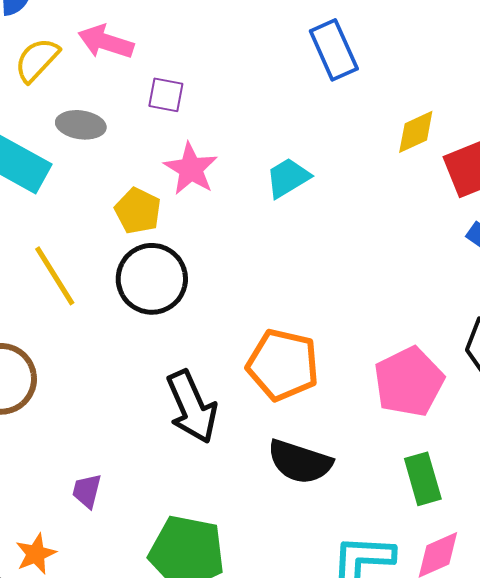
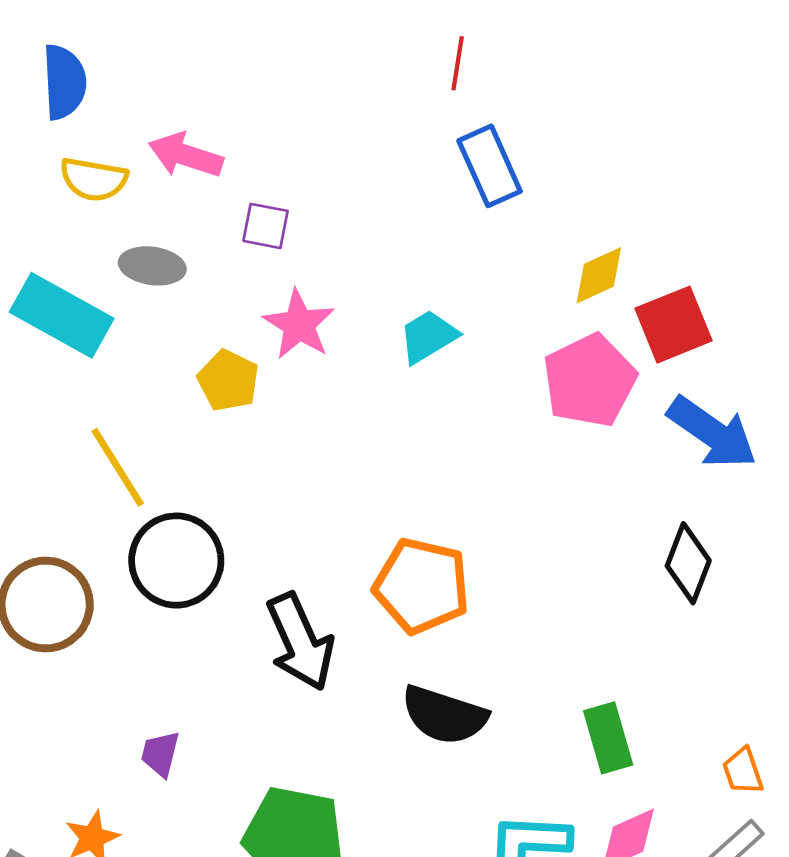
yellow semicircle: (37, 60) -> (94, 179), turned -123
black circle: (152, 279) -> (176, 561), moved
pink pentagon: (409, 382) -> (590, 381), moved

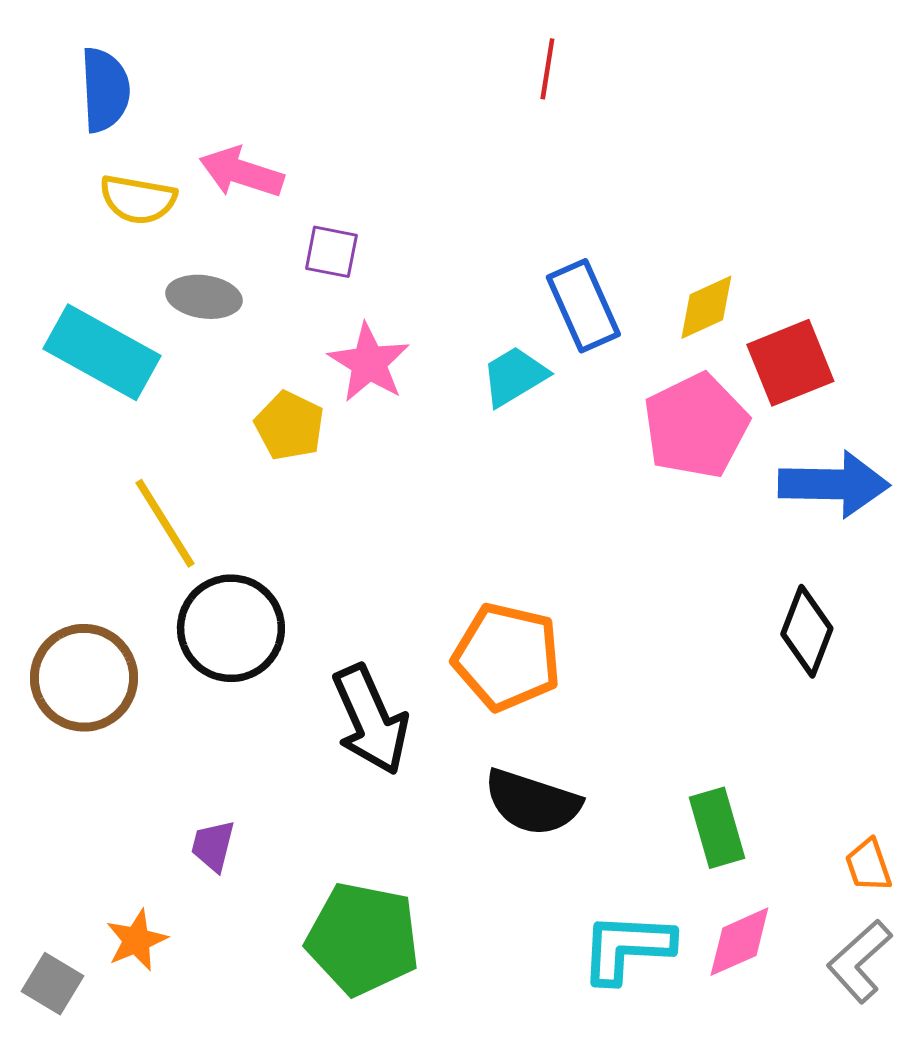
blue rectangle: (490, 166) -> (583, 306), moved
blue arrow: (712, 433) -> (834, 484), turned -34

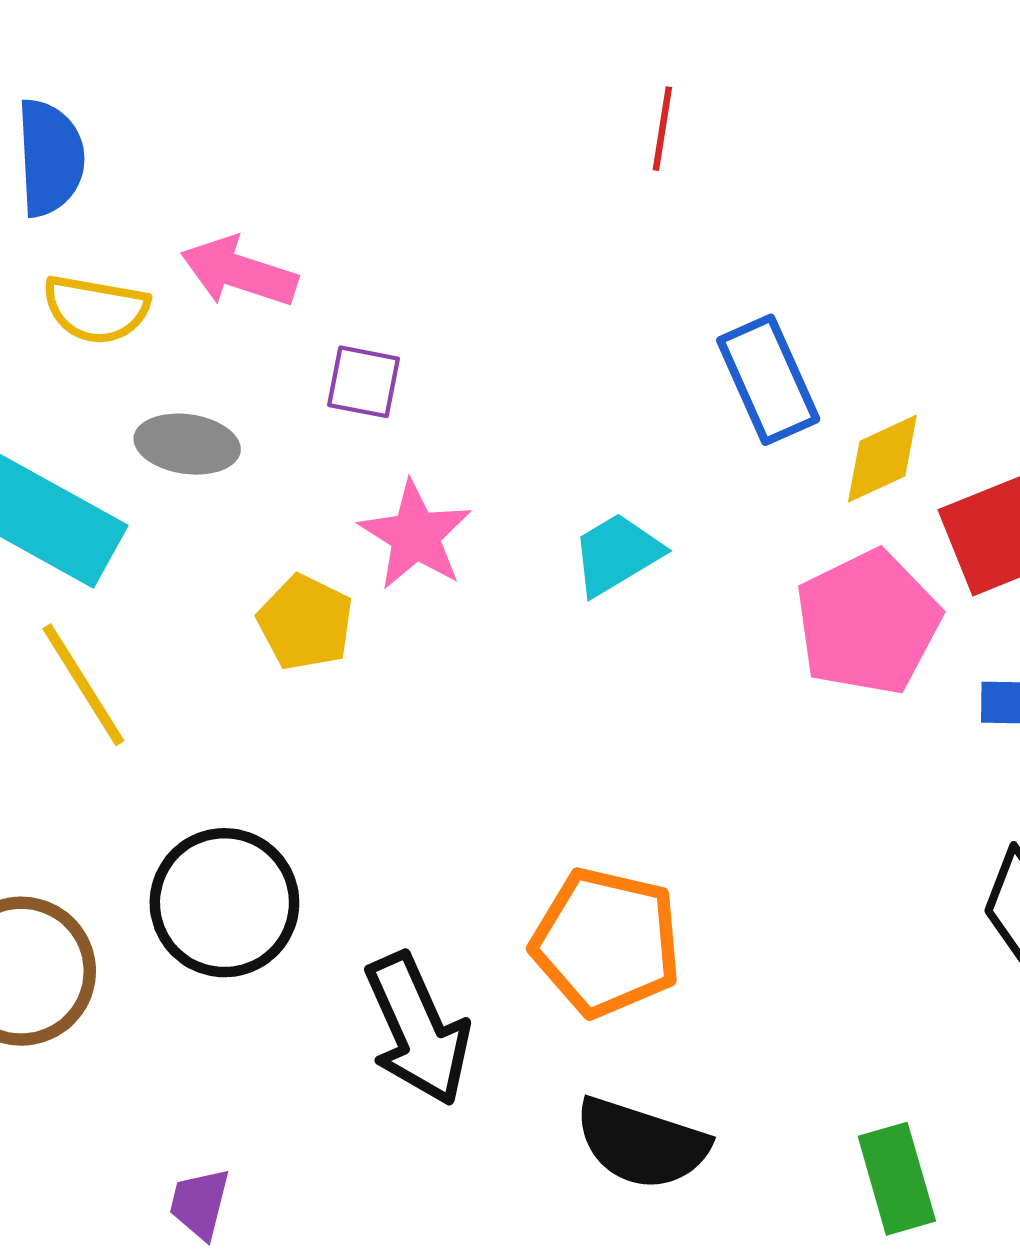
blue rectangle: (583, 306) -> (768, 380), moved
yellow line: (165, 523) -> (83, 685), moved

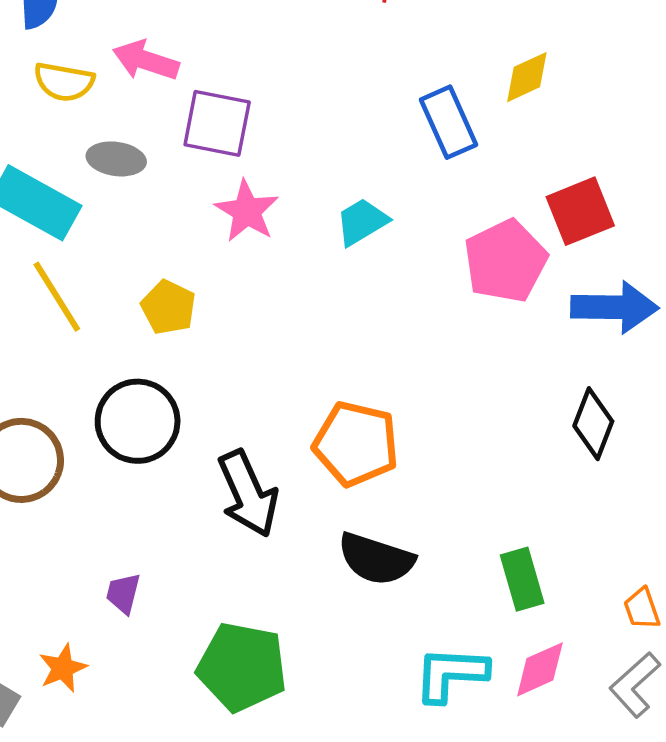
purple square: (364, 382) -> (217, 123), size x1.6
yellow diamond: (882, 459) -> (527, 77), moved
yellow pentagon: (305, 623) -> (168, 307), moved

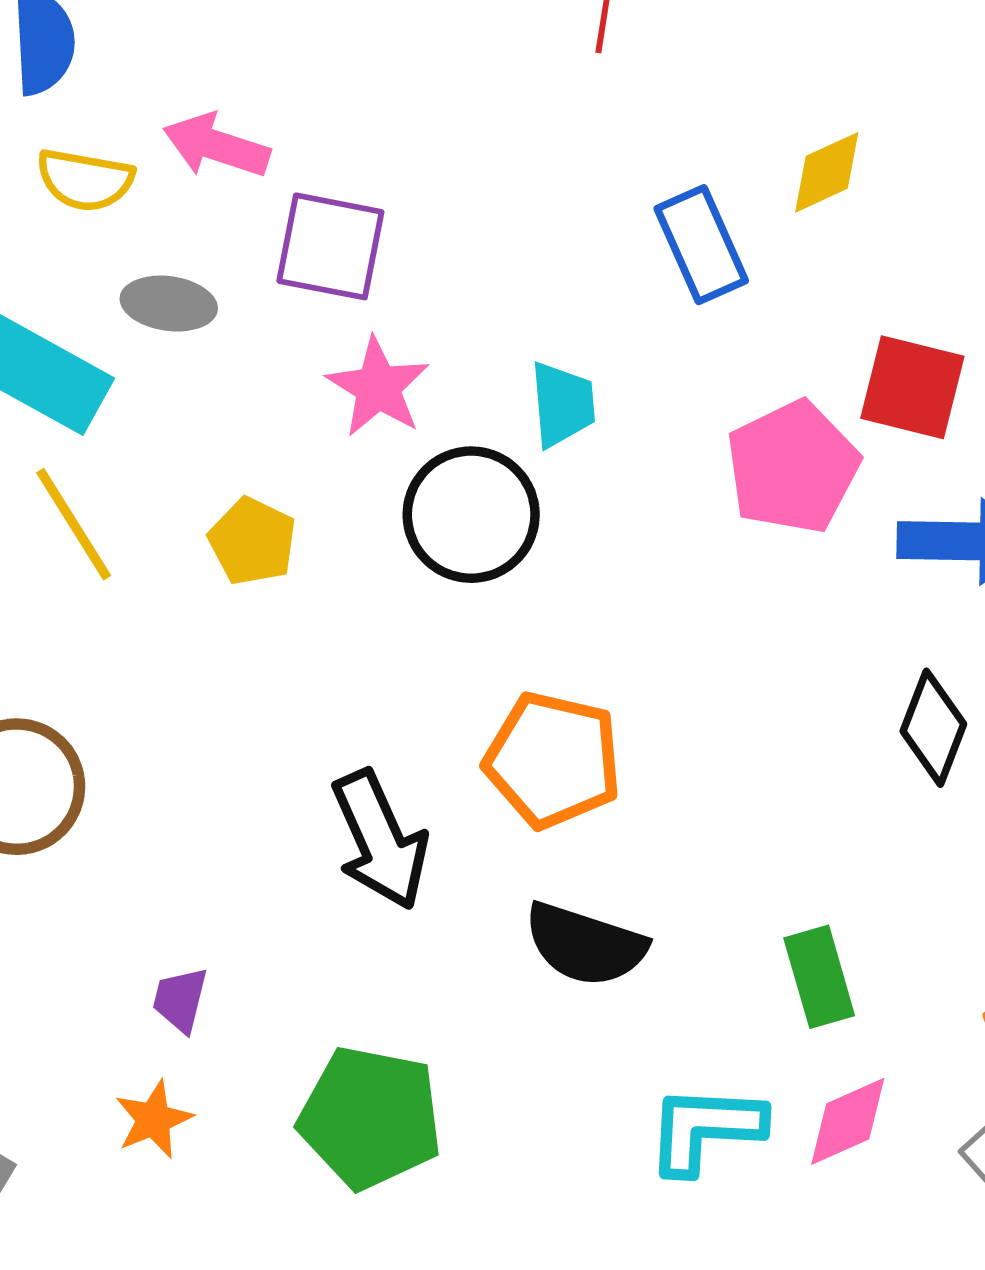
red square: (580, 211) -> (912, 387), turned 36
cyan trapezoid: (362, 222) -> (562, 404), turned 116
black circle: (138, 421) -> (471, 515), moved
orange star: (63, 668) -> (154, 1119), moved

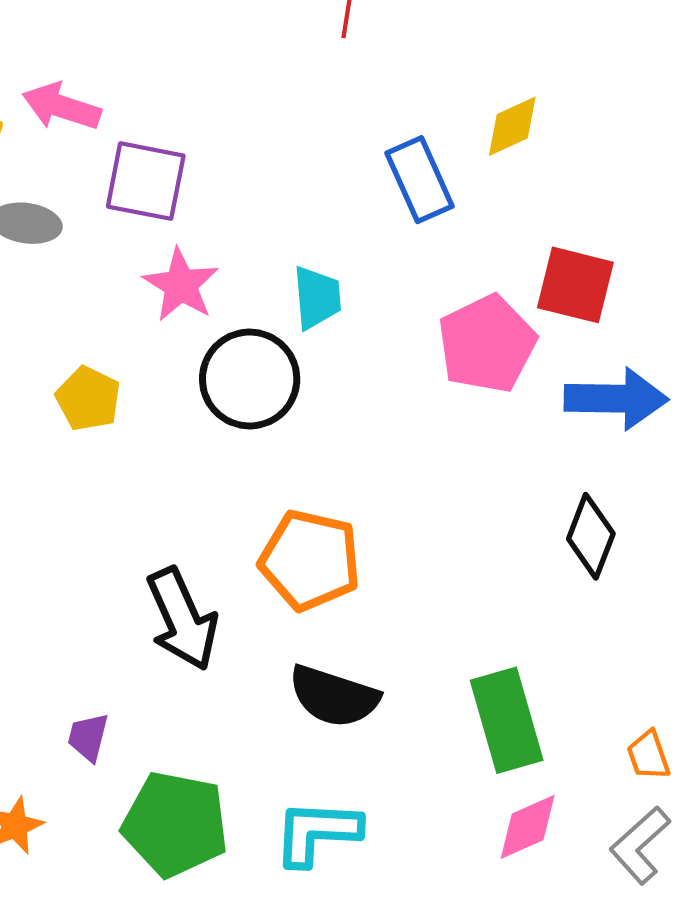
green rectangle: (819, 977) -> (507, 720), size x1.4
purple trapezoid: (180, 1000) -> (88, 737), moved
cyan L-shape: (705, 1129) -> (317, 833), moved

